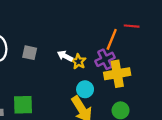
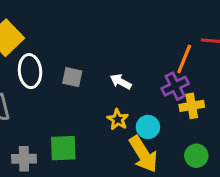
yellow star: (78, 62) -> (118, 119), moved
yellow cross: (117, 74) -> (192, 106), size x0.7

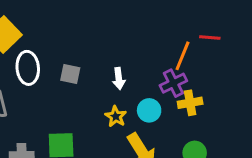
white arrow: (121, 82) -> (119, 79), turned -125
cyan circle: (148, 127) -> (149, 110), moved

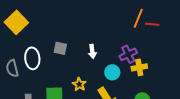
orange line: (182, 56) -> (138, 18), moved
white ellipse: (28, 68) -> (32, 58), moved
yellow star: (116, 116) -> (79, 84), moved

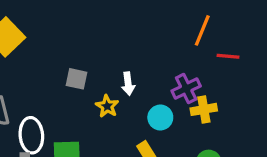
red line: (152, 24) -> (228, 56), moved
white ellipse: (32, 58) -> (31, 135), moved
yellow star: (79, 84) -> (107, 106), moved

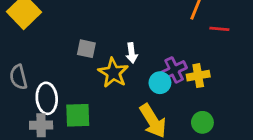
purple cross: (186, 88) -> (174, 70), moved
yellow star: (107, 106) -> (113, 73), size x1.5

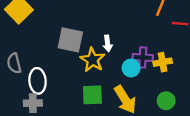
gray square: (86, 49) -> (70, 40), size x1.6
purple cross: (174, 70) -> (143, 57), turned 30
green square: (78, 115) -> (92, 95), moved

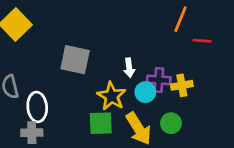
white arrow: (108, 43) -> (129, 68), moved
yellow star: (92, 60) -> (112, 96), moved
green circle: (166, 101) -> (171, 123), moved

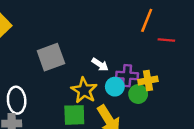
gray square: (75, 60) -> (51, 57), turned -32
white arrow: (129, 68) -> (100, 65), turned -49
green circle: (171, 123) -> (138, 94), moved

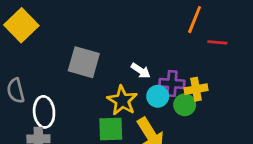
gray square: (51, 57) -> (84, 62), turned 36

